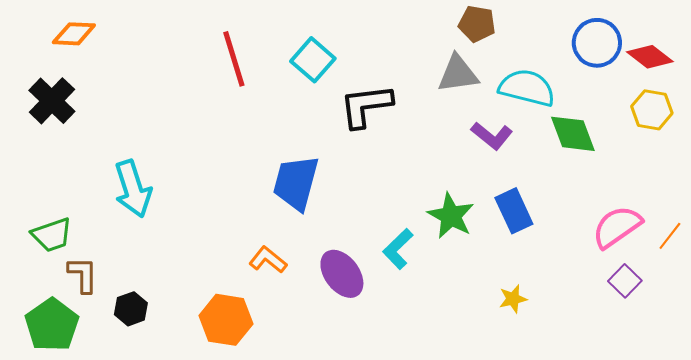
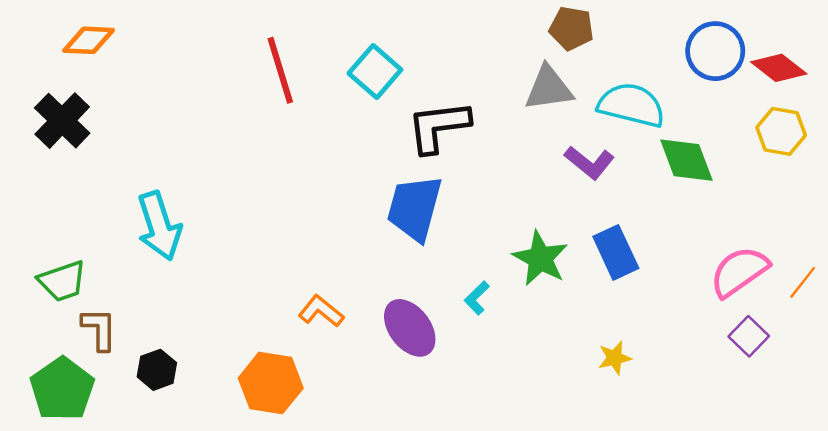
blue trapezoid: (296, 183) -> (414, 208), moved
cyan L-shape: (398, 249) -> (477, 298), size x0.7

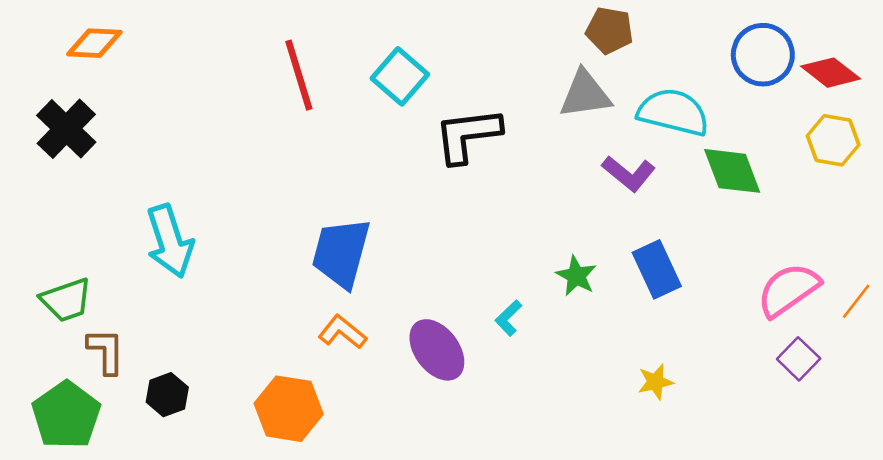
blue trapezoid: (414, 208) -> (341, 253), moved
green star: (540, 258) -> (576, 276), size x0.7

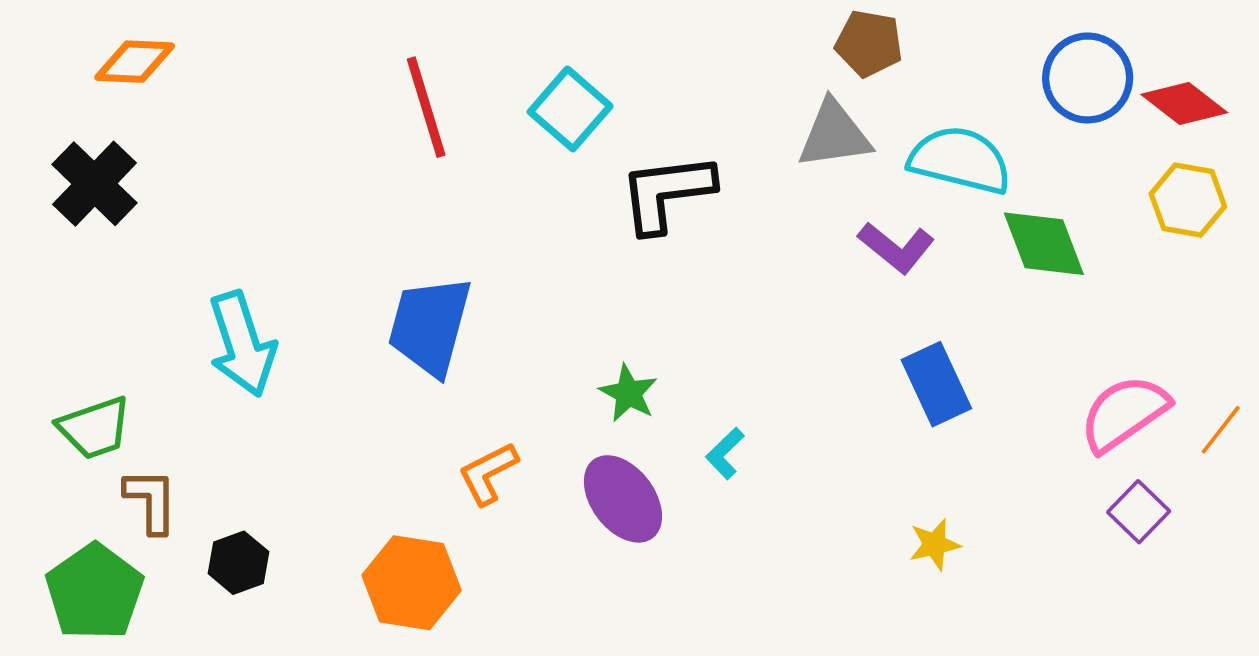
blue trapezoid: (341, 253) -> (430, 326), moved
green star: (576, 276) -> (628, 393), moved
orange L-shape: (342, 332) -> (488, 473), turned -66

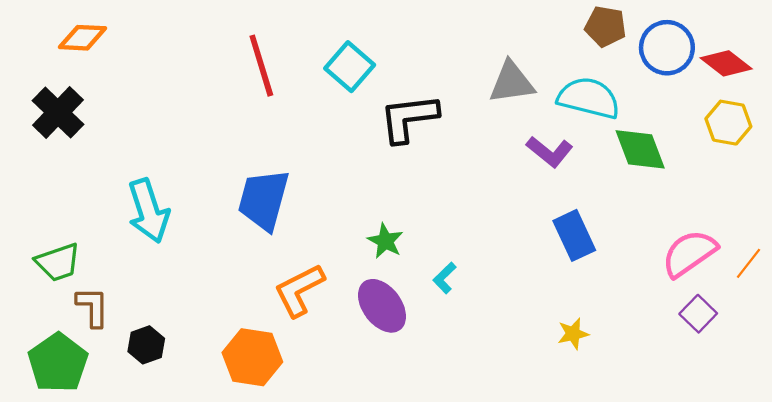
brown pentagon: (869, 43) -> (605, 26), moved
orange L-shape: (488, 473) -> (299, 290), size x1.4

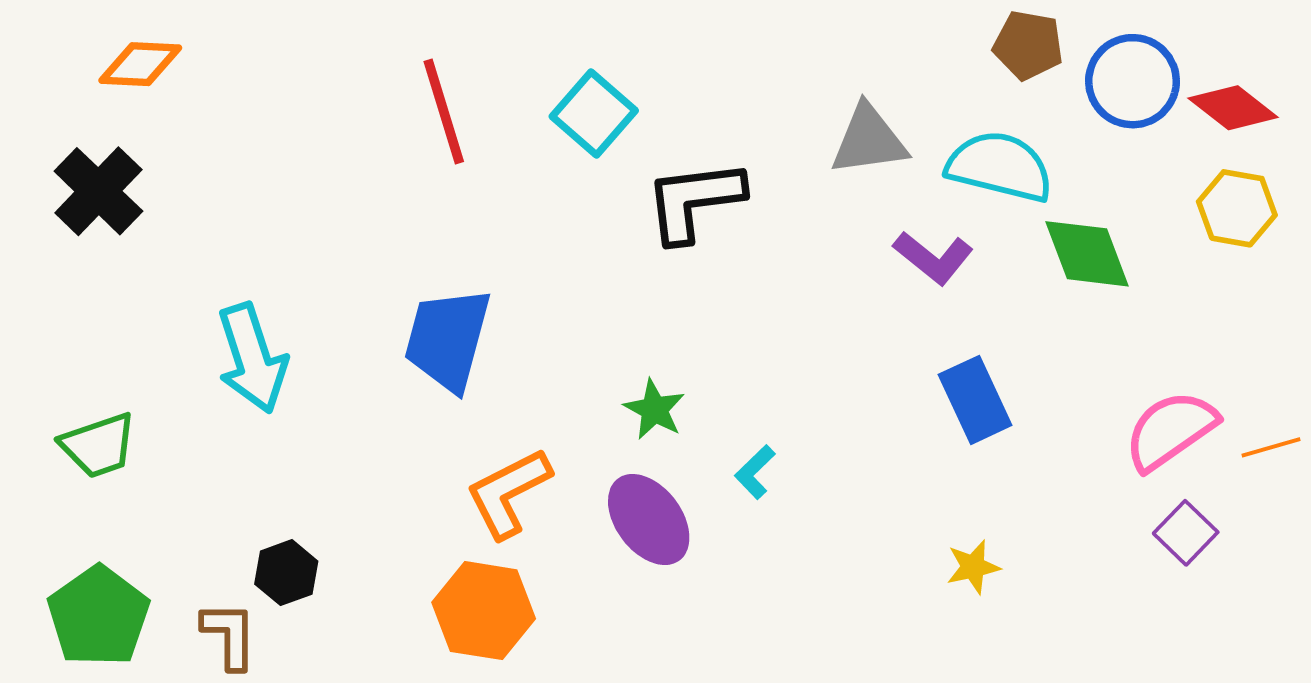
orange line: (748, 263) -> (1271, 447), turned 36
brown L-shape: (93, 307) -> (229, 635), moved
black hexagon: (146, 345) -> (286, 573), moved
orange hexagon: (252, 357) -> (484, 611), moved

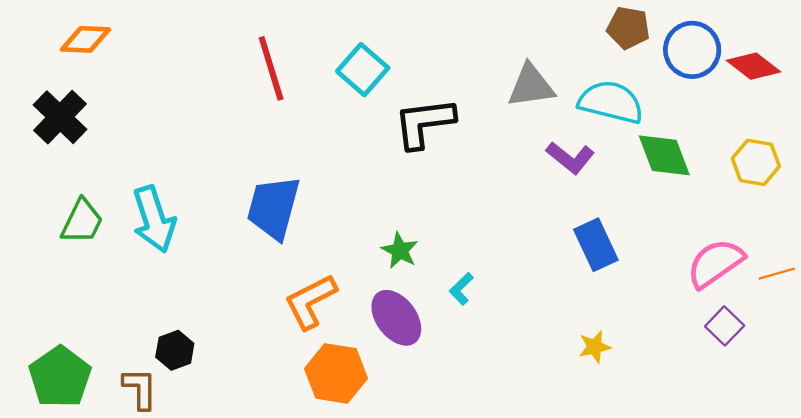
yellow hexagon: (1237, 208) -> (756, 162), moved
green trapezoid: (98, 445) -> (82, 222), moved, turned -45
orange hexagon: (484, 611) -> (336, 373), moved

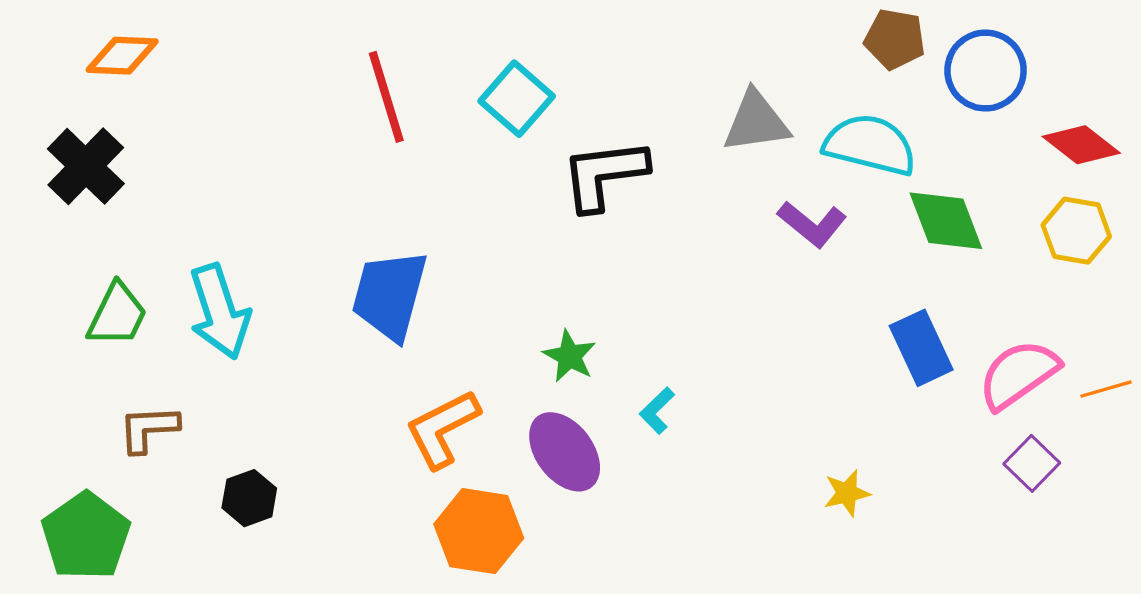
red diamond: (754, 66) -> (1081, 145), moved
blue rectangle: (596, 245) -> (921, 348), moved
brown L-shape: (140, 389) -> (149, 429), moved, turned -93

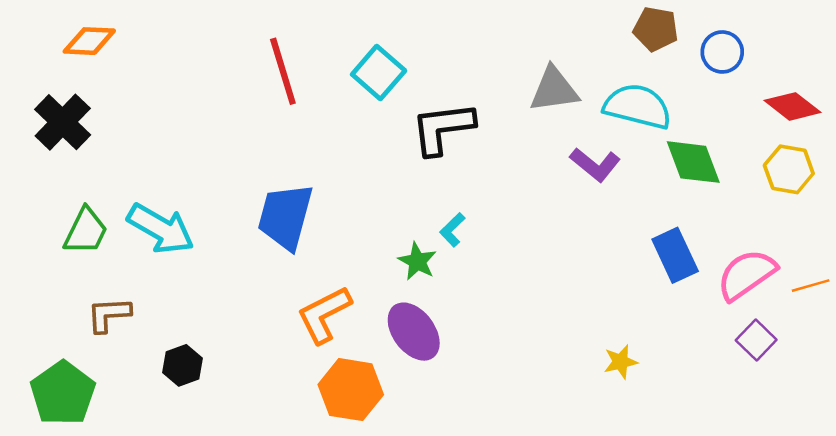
blue circle: (986, 71) -> (722, 52), size x0.7
cyan arrow: (220, 312) -> (161, 229), turned -42
cyan L-shape: (657, 411) -> (452, 230), moved

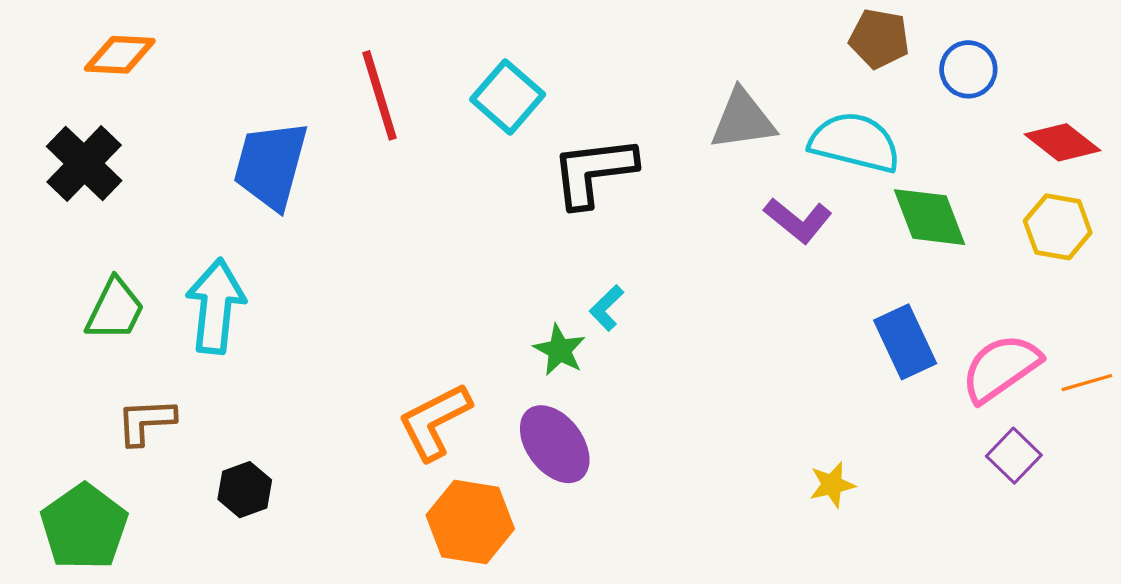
blue trapezoid: (285, 217) -> (271, 165), moved
cyan arrow: (161, 229) -> (216, 306), turned -114

